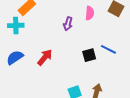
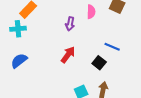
black square: (89, 55) -> (99, 63), moved, turned -32
red arrow: (45, 57) -> (68, 55), moved

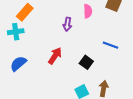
red arrow: (68, 55) -> (55, 56), moved
black square: (99, 63) -> (86, 62), moved

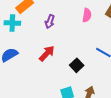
purple arrow: (67, 24) -> (50, 22), moved

